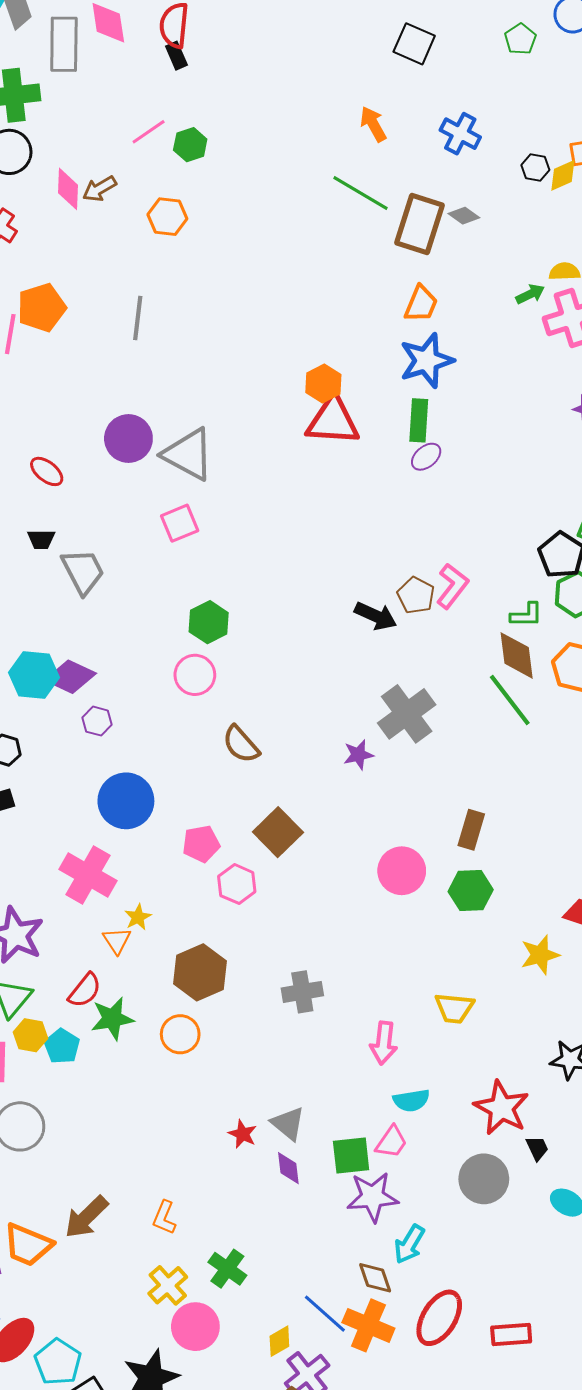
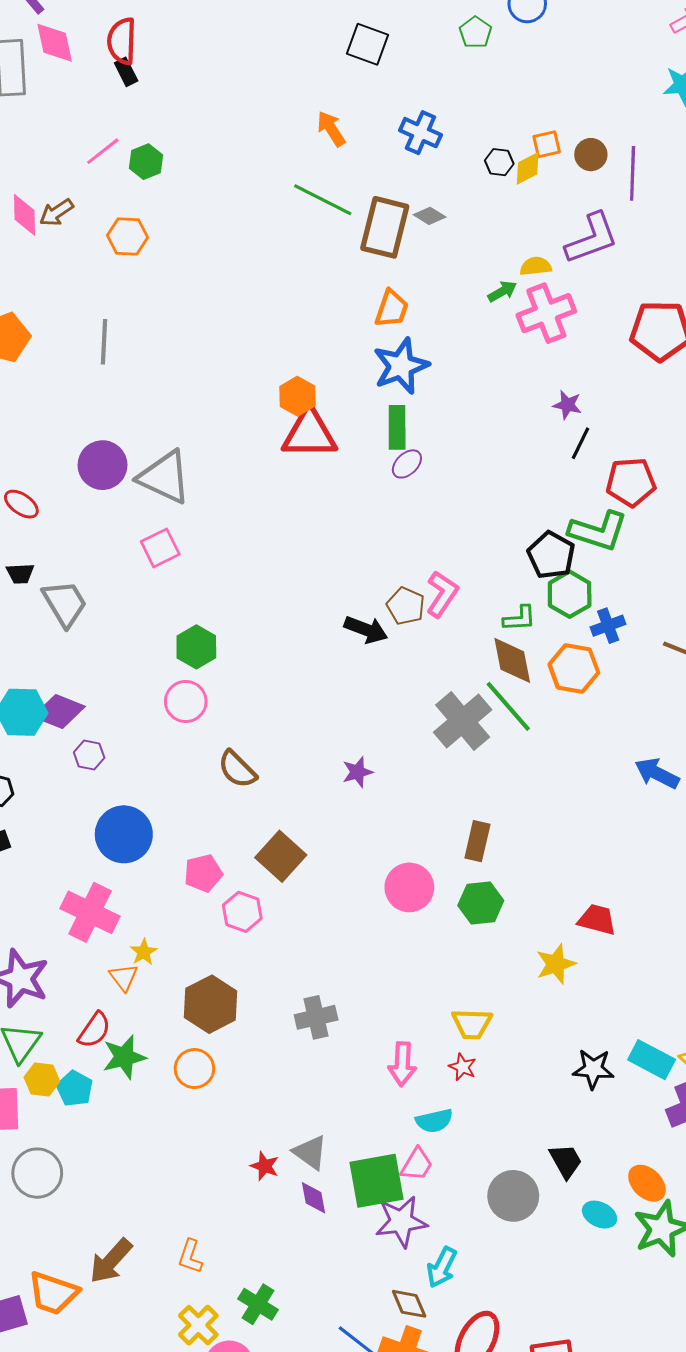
gray cross: (407, 714) -> (463, 721), moved
red star: (502, 1108) -> (463, 1067), moved, size x0.5
black trapezoid: (537, 1148) -> (566, 1161), size x1.4
green square: (351, 1156) -> (376, 1181), size x1.4

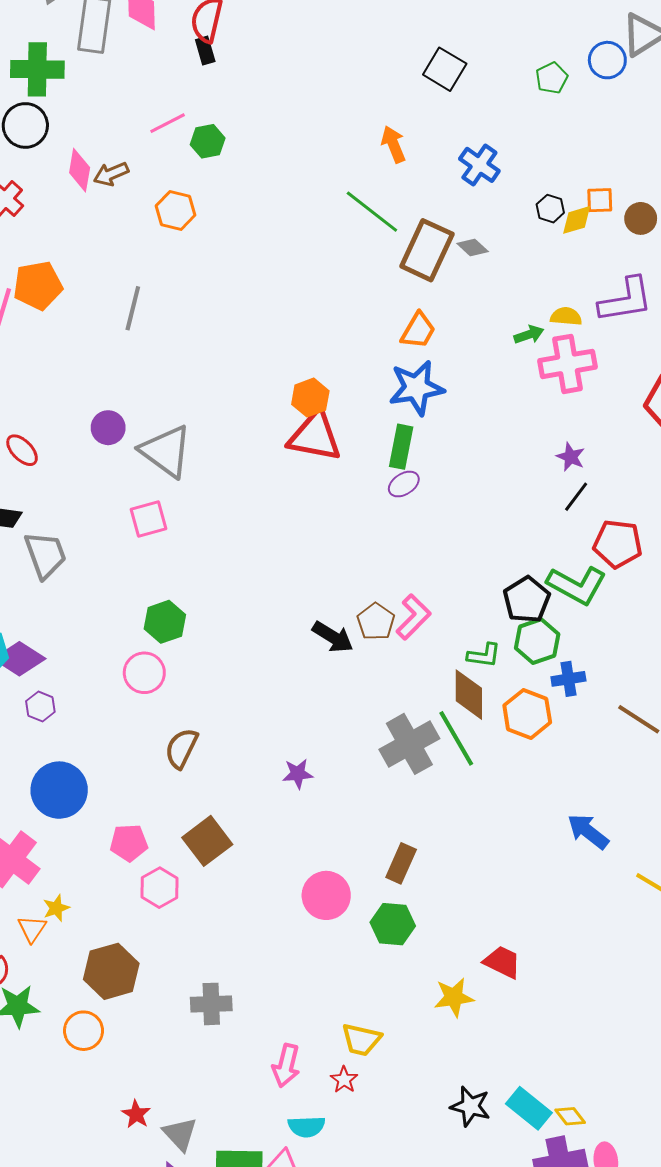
purple circle: (102, 465) -> (108, 428), size x0.7
brown semicircle: (237, 769) -> (181, 748), turned 60
red star: (265, 1166) -> (136, 1114), moved

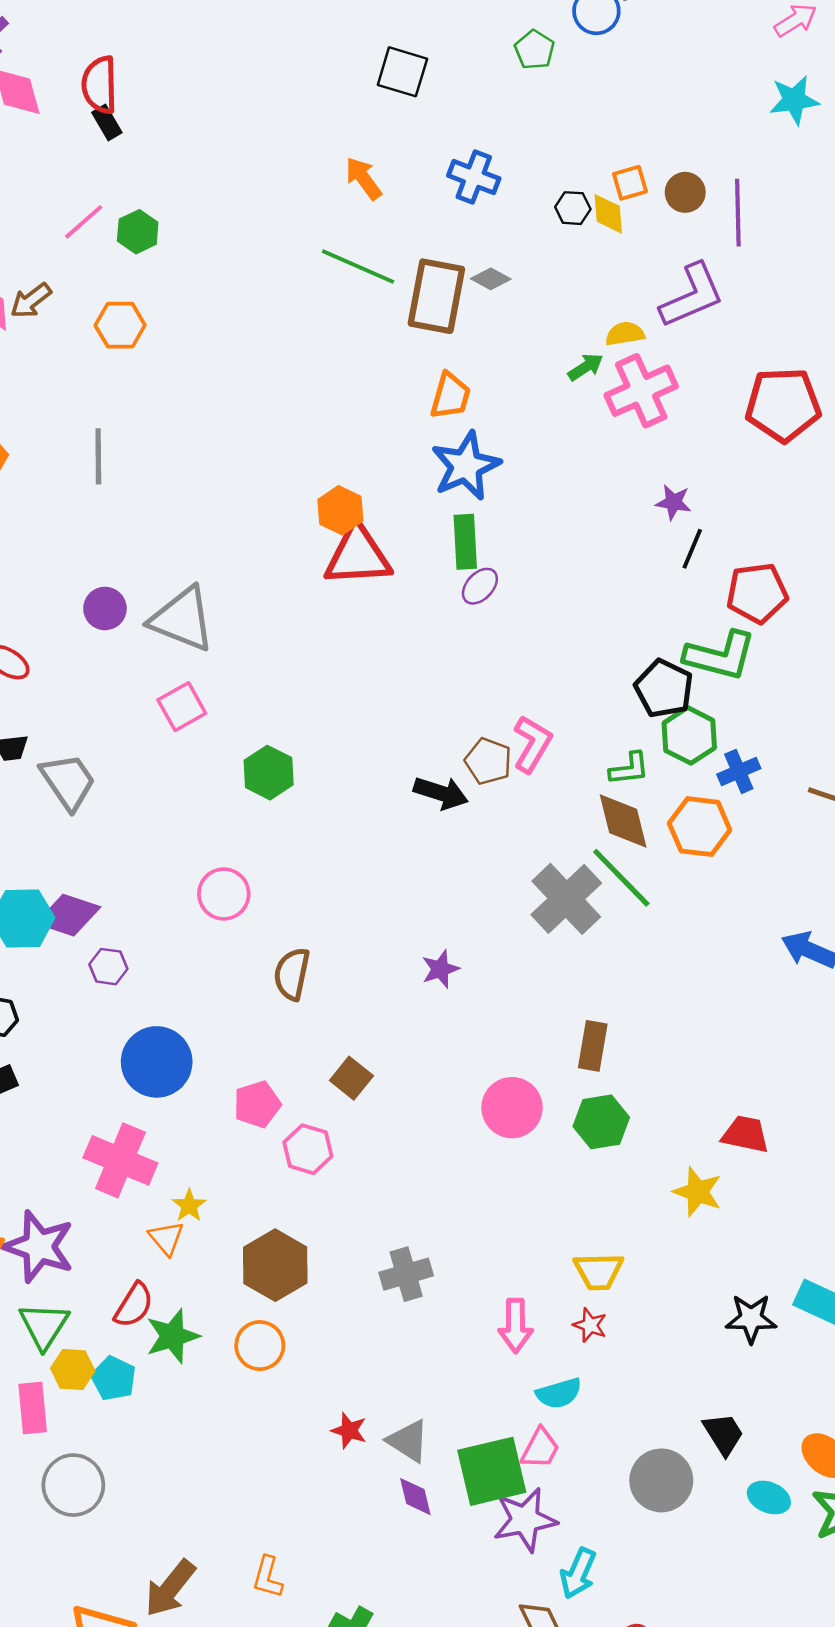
yellow diamond: (577, 220) -> (608, 214), turned -64
green hexagon: (165, 622) -> (269, 773), moved
brown square: (207, 841) -> (351, 1078), size x0.7
yellow star: (454, 997) -> (698, 1192), turned -30

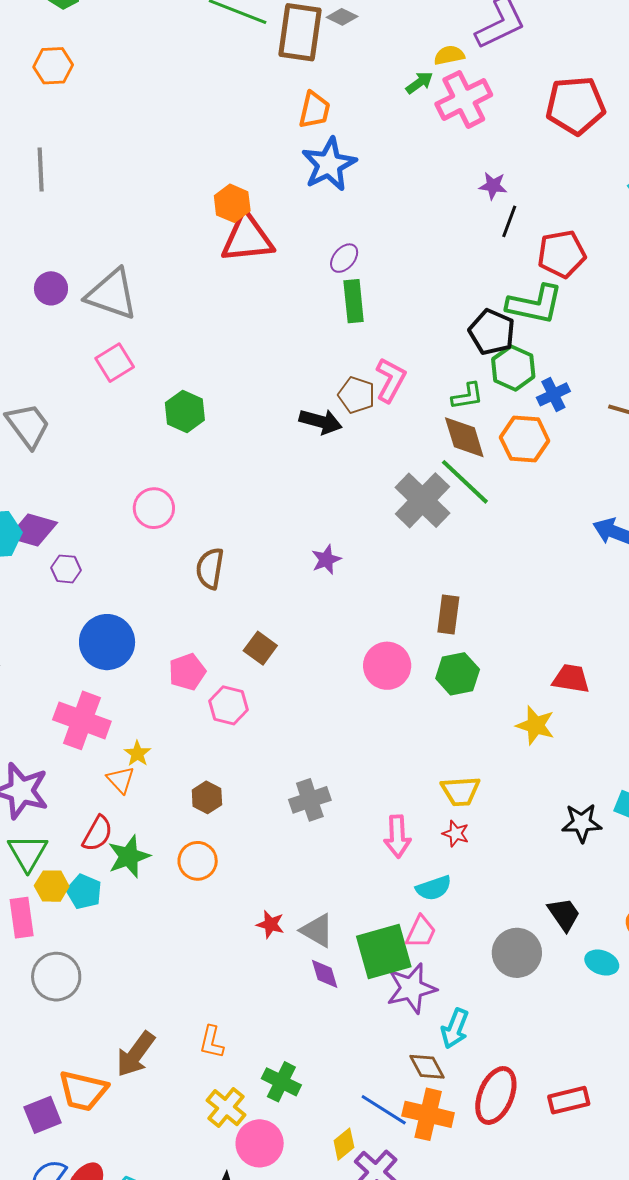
green rectangle: (465, 542) -> (354, 301), moved
brown hexagon: (275, 1265) -> (207, 797), size x0.6

